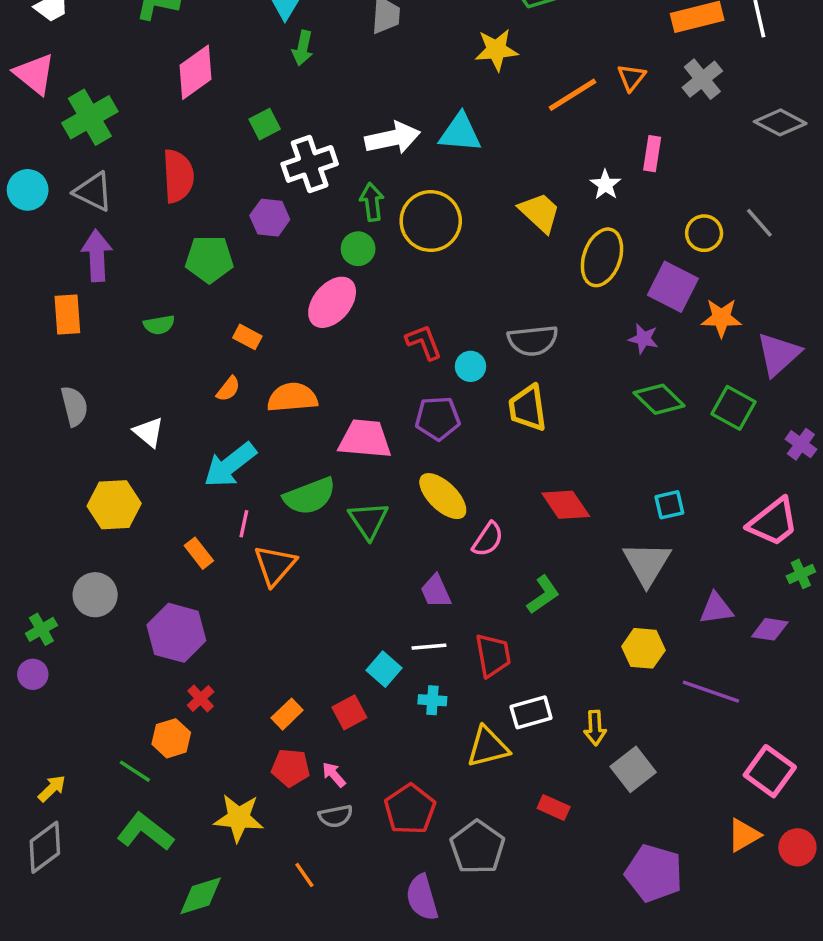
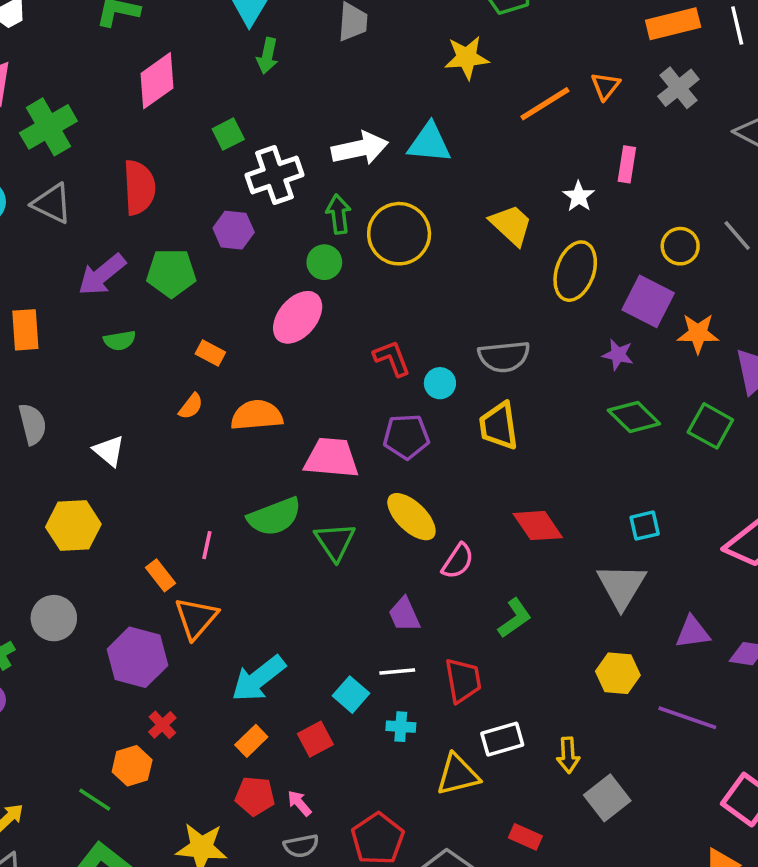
purple arrow: (97, 256) -> (102, 275), moved, turned -126
cyan arrow: (230, 465) -> (258, 679), moved
orange triangle: (275, 565) -> (196, 618), moved

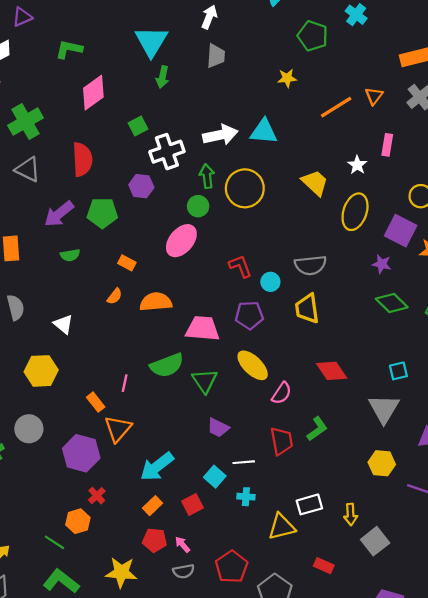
yellow star: (467, 58) -> (287, 78), size x0.7
purple trapezoid: (404, 615) -> (218, 428), moved, turned -40
red trapezoid: (463, 680) -> (282, 441), moved

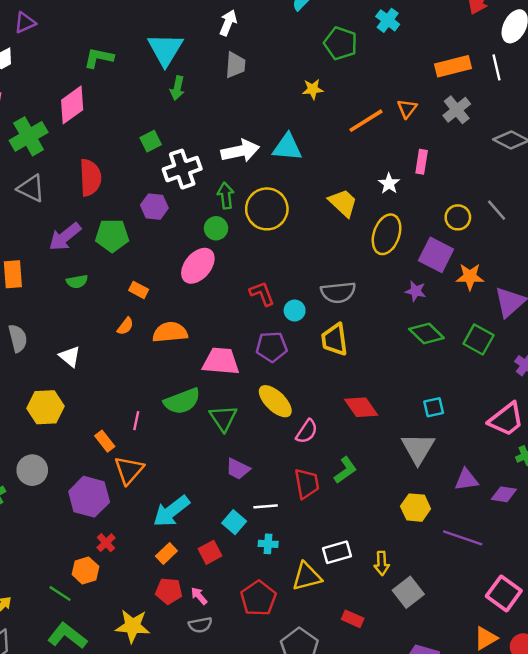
green L-shape: (69, 49) -> (99, 58), moved
pink diamond: (93, 93) -> (72, 105), moved
red pentagon: (231, 567) -> (258, 598), moved

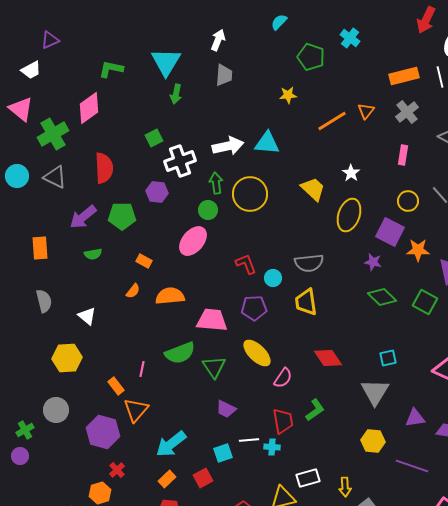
pink rectangle: (422, 162) -> (403, 155), moved
cyan square: (234, 522) -> (223, 453), turned 30
cyan cross: (268, 544) -> (272, 447), moved

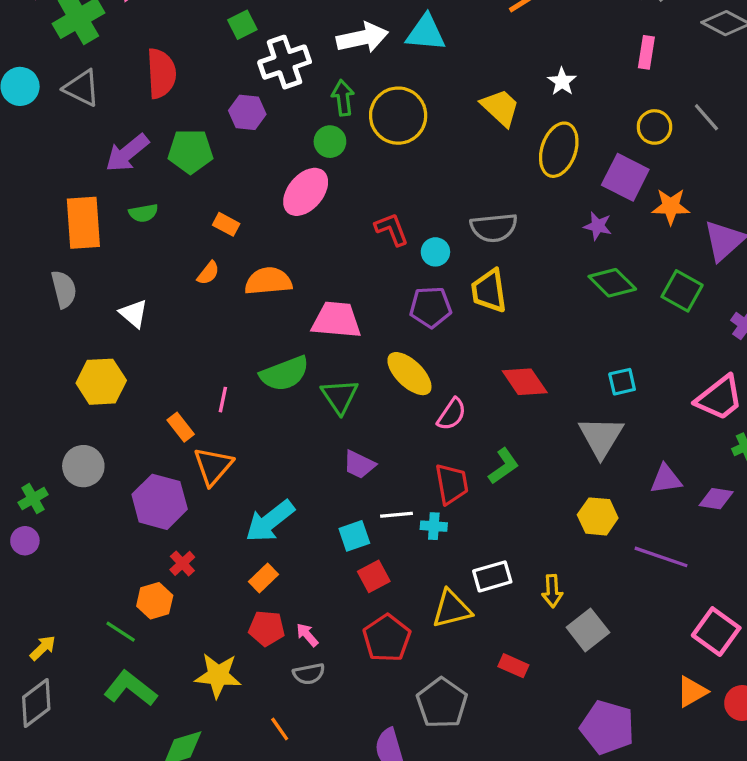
orange rectangle: (40, 248) -> (83, 223), moved, size x1.4
purple pentagon: (254, 308) -> (431, 307), moved
red square: (203, 478) -> (374, 576), moved

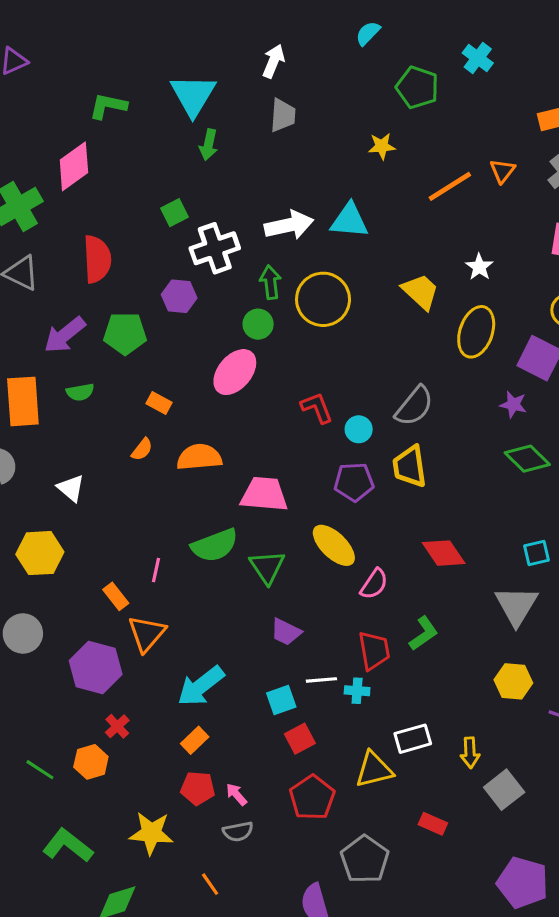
gray semicircle: (494, 228) -> (414, 406), turned -45
green line: (121, 632) -> (40, 770), moved

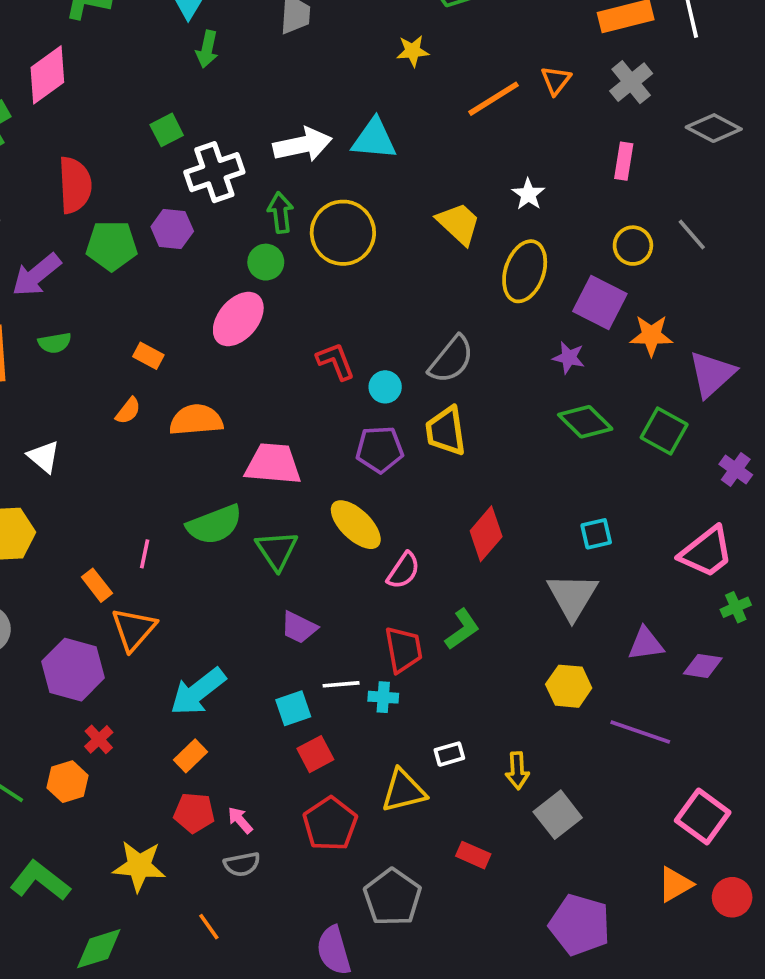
green pentagon: (125, 333) -> (112, 246), moved
red diamond: (444, 553) -> (486, 534), turned 75
white rectangle: (413, 739) -> (449, 754), size x0.7

